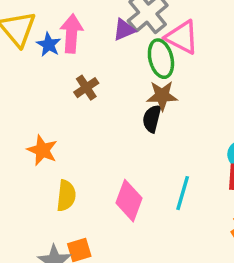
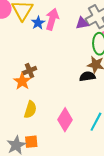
brown cross: (86, 88) -> (30, 71), moved
black semicircle: (152, 119) -> (87, 76), turned 56

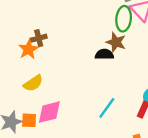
yellow semicircle: (30, 110) -> (33, 83), turned 30
pink diamond: (65, 120) -> (49, 112), moved, turned 35

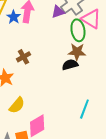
brown cross: (39, 38) -> (23, 57), moved

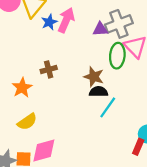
brown star: (77, 52) -> (94, 77), moved
cyan line: (84, 109) -> (108, 107), moved

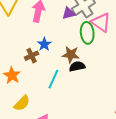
blue star: (49, 22) -> (44, 44), moved
cyan line: (108, 107) -> (53, 79), moved

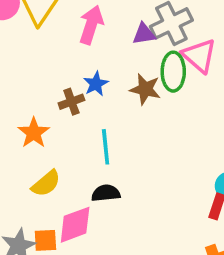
brown star: (71, 54) -> (145, 89), moved
black semicircle: (77, 66) -> (106, 193), moved
cyan line: (53, 79) -> (106, 147), turned -36

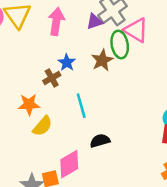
brown star: (145, 89) -> (102, 60), turned -30
orange star: (34, 133) -> (29, 104), turned -30
yellow semicircle: (46, 183) -> (43, 126), moved
black semicircle: (106, 193) -> (100, 141), moved

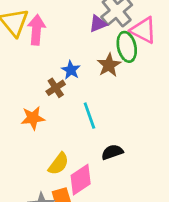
pink arrow: (56, 22) -> (36, 30), moved
yellow semicircle: (43, 126) -> (59, 164), moved

